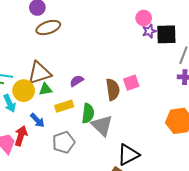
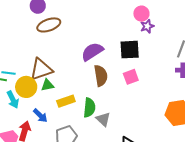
black square: (166, 34) -> (130, 50), moved
purple semicircle: (77, 81) -> (92, 52), moved, size x1.6
brown semicircle: (113, 90) -> (101, 76), moved
gray triangle: (102, 125) -> (103, 119), size x0.7

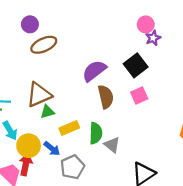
black square: (130, 50) -> (136, 65), turned -30
yellow circle: (26, 87) -> (29, 146), moved
blue arrow: (40, 116) -> (52, 149), moved

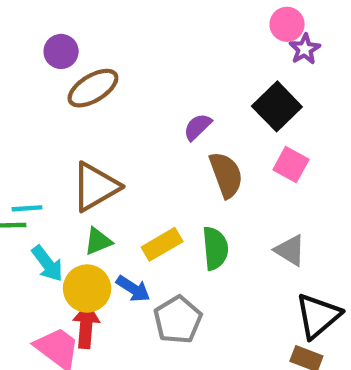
purple semicircle: (94, 71) -> (198, 127), size x0.6
pink square: (139, 95) -> (291, 165), turned -30
green triangle: (47, 112) -> (98, 241), moved
gray triangle: (112, 145) -> (290, 250), moved

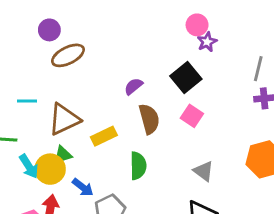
cyan line: (27, 208) -> (27, 101), moved
yellow rectangle: (162, 244) -> (104, 136), moved
gray triangle: (290, 250) -> (203, 171), moved
yellow circle: (87, 289) -> (50, 169), moved

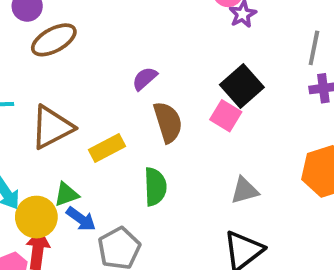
black square: (186, 77) -> (242, 86), moved
green triangle: (63, 155) -> (66, 194), moved
yellow circle: (50, 169) -> (36, 217), moved
gray triangle: (203, 171) -> (245, 191), turned -50

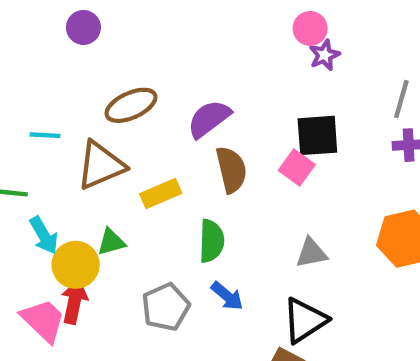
brown ellipse: (54, 40) -> (131, 105), moved
purple semicircle: (145, 79) -> (209, 119), size x1.5
black square: (242, 86) -> (317, 135), turned 33
blue arrow: (81, 219) -> (227, 296), moved

